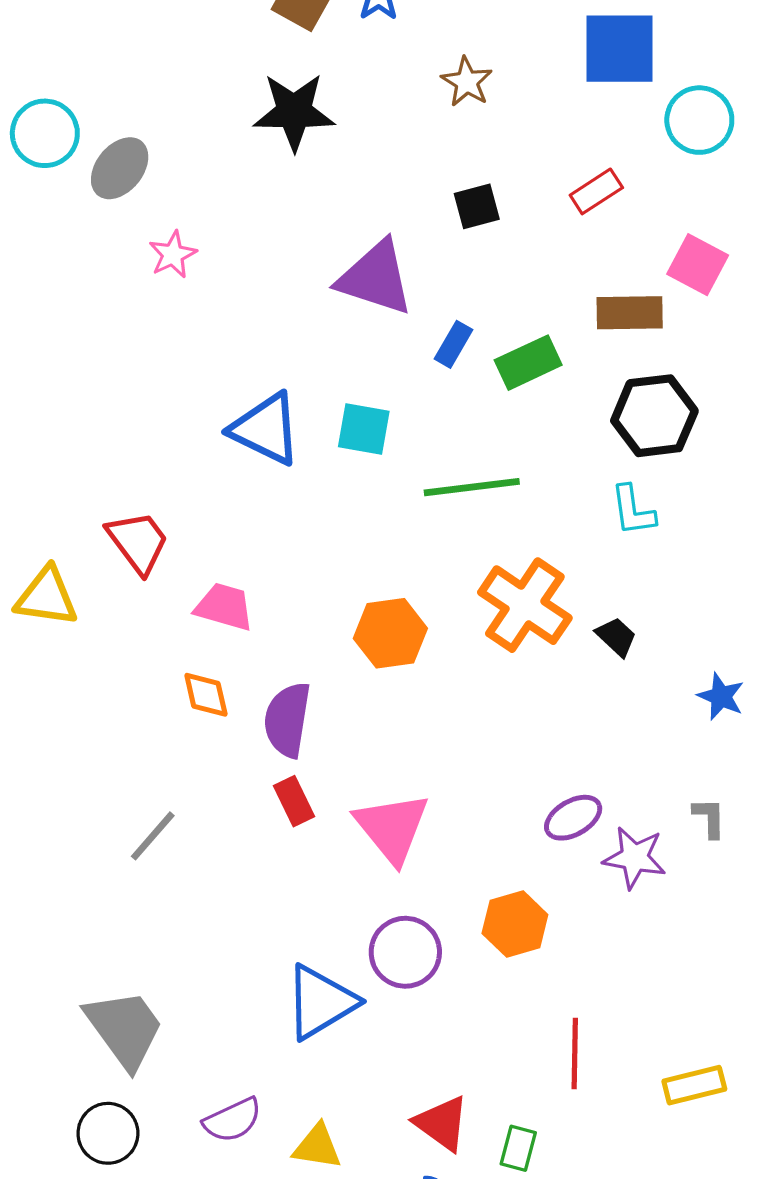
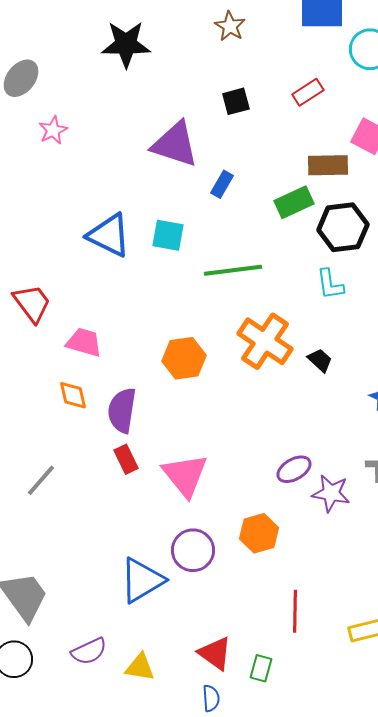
green rectangle: (528, 363) -> (294, 202), moved

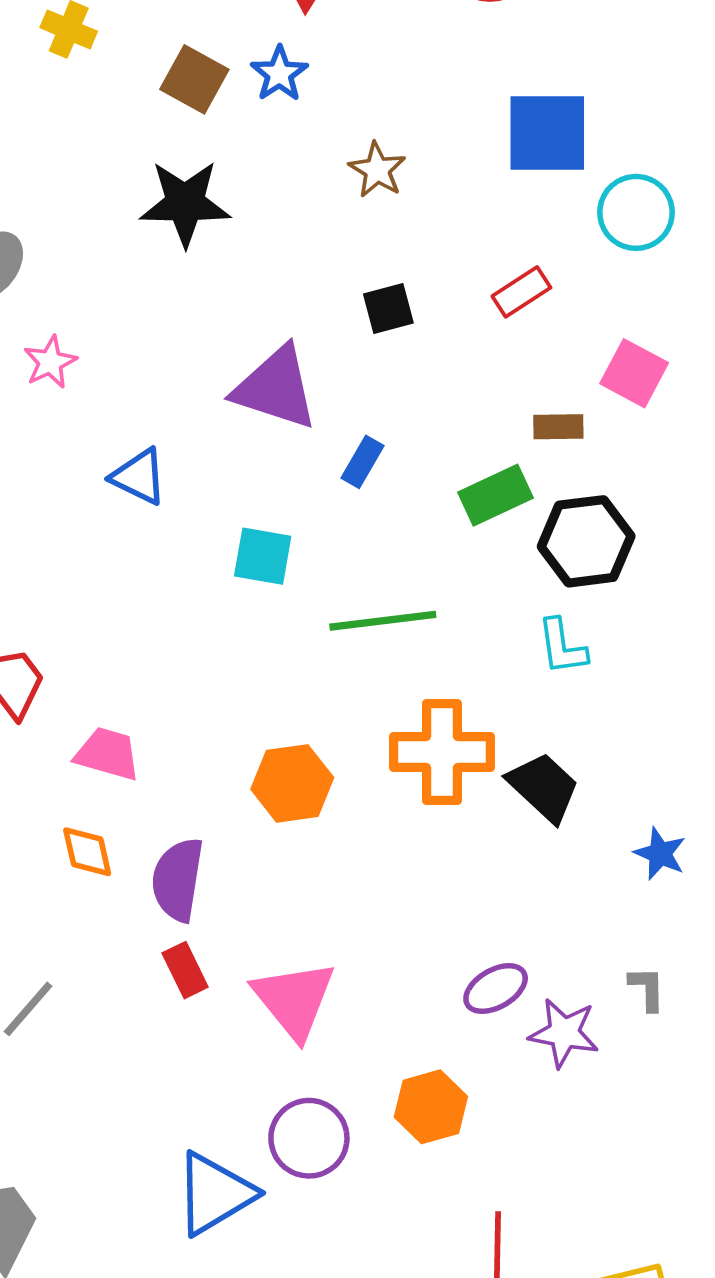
brown rectangle: (328, 165) -> (558, 427), size x0.7
blue triangle: (109, 235) -> (139, 477), moved, size x0.7
orange cross: (265, 341) -> (442, 752), turned -34
black trapezoid: (320, 360) -> (544, 787), size x1.6

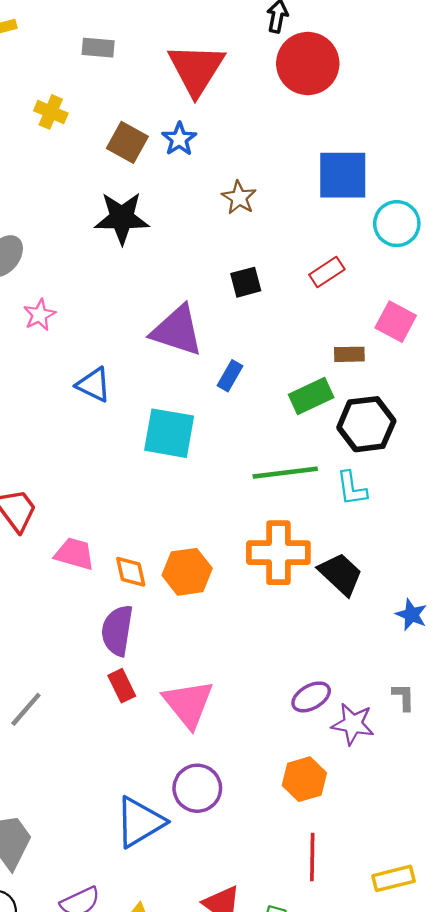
cyan square: (263, 556) -> (169, 433), size x1.4
green line: (383, 621) -> (285, 473), moved
orange diamond: (87, 852) -> (131, 572), moved
orange hexagon: (431, 1107) -> (304, 779), moved

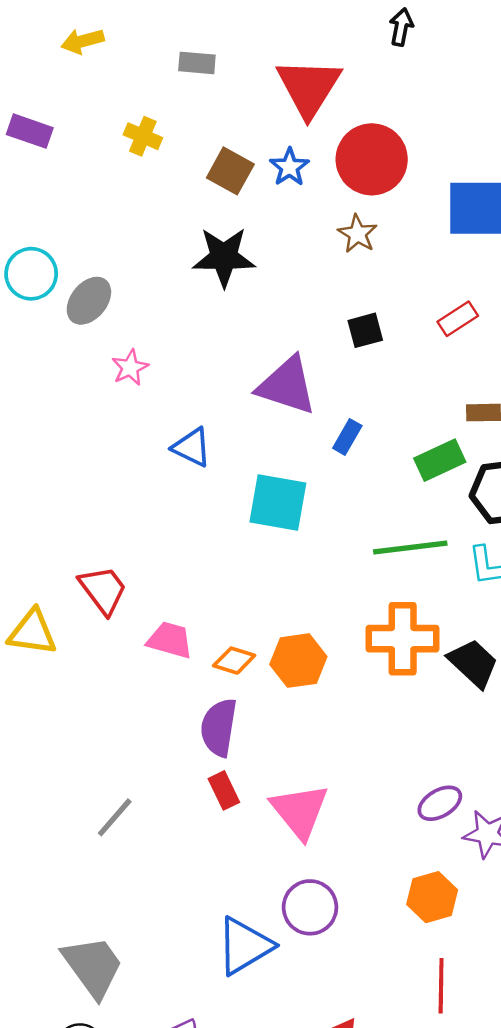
red circle: (308, 63) -> (372, 159), moved
orange diamond: (131, 572) -> (234, 661), turned -60

